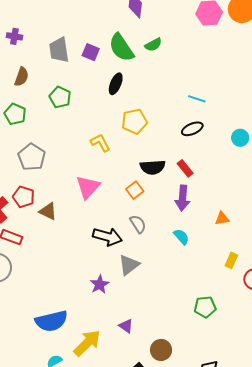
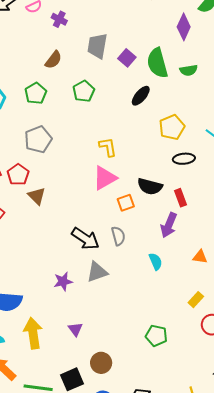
yellow pentagon: (135, 121) -> (172, 127), moved, turned -30
black ellipse: (192, 129) -> (184, 159), moved
pink triangle: (88, 187) -> (105, 178), moved
yellow arrow: (87, 343) -> (33, 333), turned -72

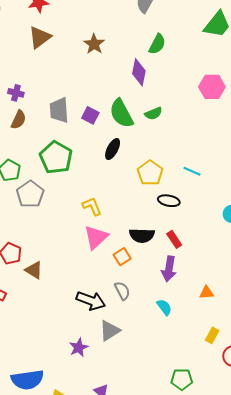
brown semicircle: (53, 60) -> (19, 120), moved
green pentagon: (84, 91) -> (56, 158), size x1.5
gray pentagon: (38, 139) -> (30, 194), moved
black ellipse: (184, 159) -> (169, 201), turned 30

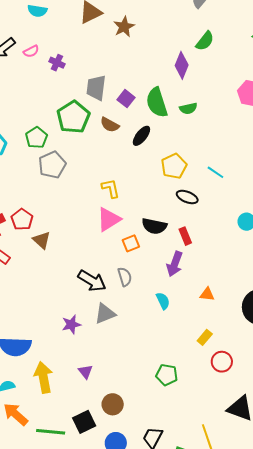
brown star: (94, 44) -> (124, 27), moved
brown semicircle: (19, 120) -> (110, 125), moved, turned 84
green pentagon: (56, 158) -> (73, 117), moved

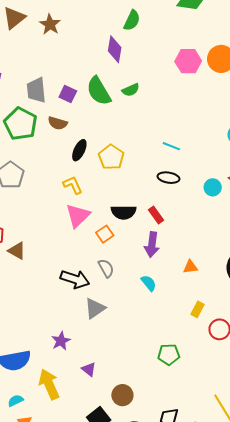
black ellipse: (141, 136) -> (79, 150), moved
yellow pentagon: (174, 166) -> (111, 157), moved
black ellipse: (187, 197) -> (168, 178), moved
purple star: (71, 324) -> (61, 341), moved

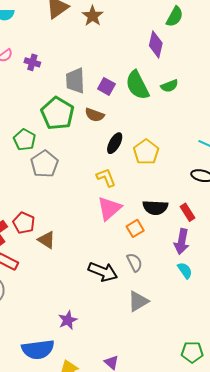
cyan semicircle: (149, 283) -> (185, 270), moved
gray triangle: (95, 308) -> (138, 301), moved
purple star: (61, 341) -> (68, 320), moved

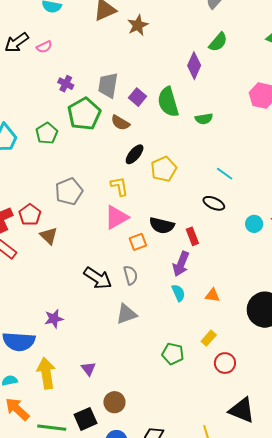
purple cross: (32, 62) -> (66, 84), moved
green semicircle: (169, 86) -> (204, 119), moved
gray pentagon: (44, 164) -> (69, 191), moved
green pentagon: (192, 352) -> (173, 354), moved

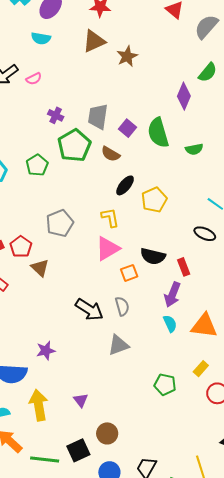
orange triangle: (212, 295) -> (204, 326), size x1.8

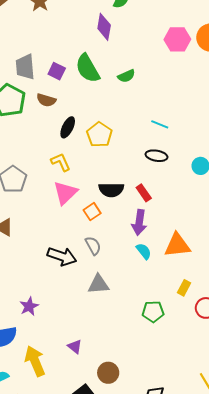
gray triangle: (118, 345) -> (98, 284), turned 30

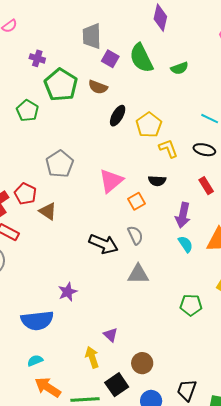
gray trapezoid: (25, 67) -> (92, 36), moved
yellow L-shape: (61, 162) -> (168, 148), moved
black semicircle: (111, 190) -> (157, 181), size x0.7
red rectangle: (144, 193) -> (206, 186), moved
yellow arrow: (35, 361) -> (92, 357), moved, size x0.7

